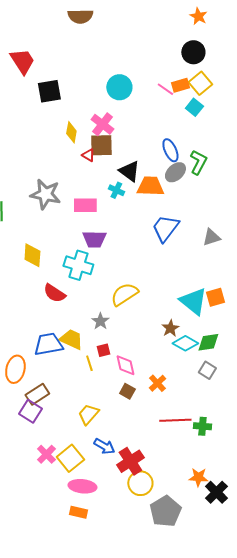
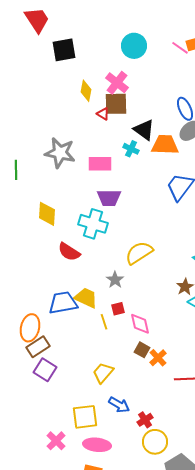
orange cross: (157, 383) -> (158, 358), moved
brown rectangle: (37, 394) -> (38, 347), moved
pink cross: (46, 454) -> (56, 441), moved
yellow square: (70, 458) -> (85, 417), turned 32
red cross: (130, 461) -> (145, 420), size x0.6

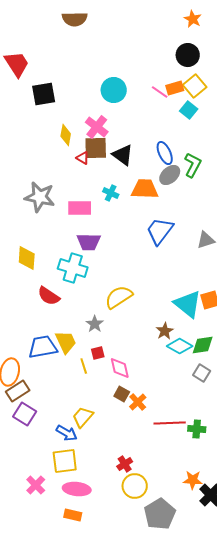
black triangle: (144, 130) -> (123, 155), moved
yellow trapezoid: (86, 298) -> (66, 342), turned 40
blue arrow: (119, 405) -> (67, 433), moved

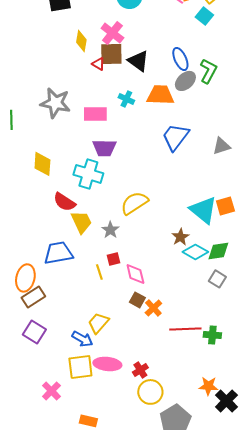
yellow trapezoid: (66, 342) -> (81, 222), moved
purple square: (25, 414) -> (34, 332), moved
pink ellipse: (77, 489) -> (107, 364), moved

